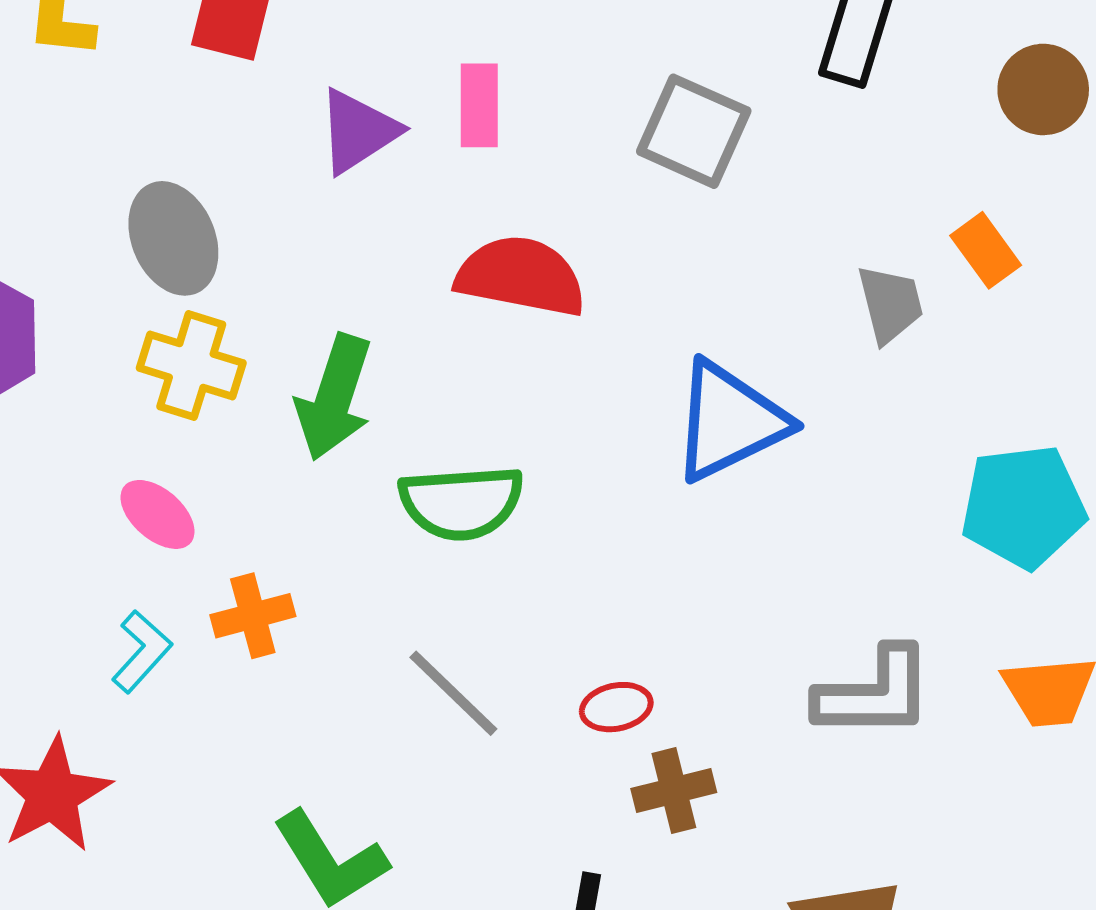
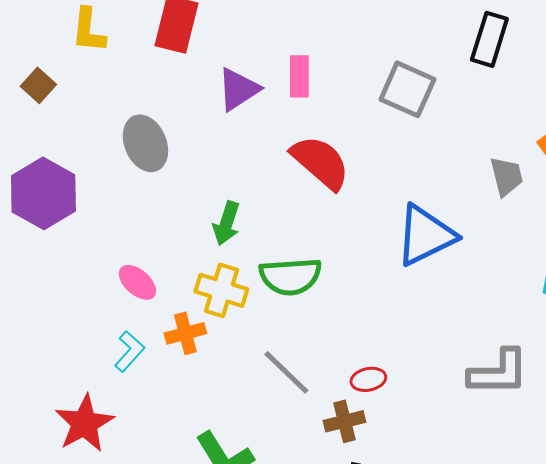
red semicircle: (521, 276) -> (320, 162), turned 30
yellow cross: (191, 366) -> (221, 290), moved
green arrow: (334, 397) -> (226, 223), size x0.7
brown cross: (674, 790) -> (344, 421), moved

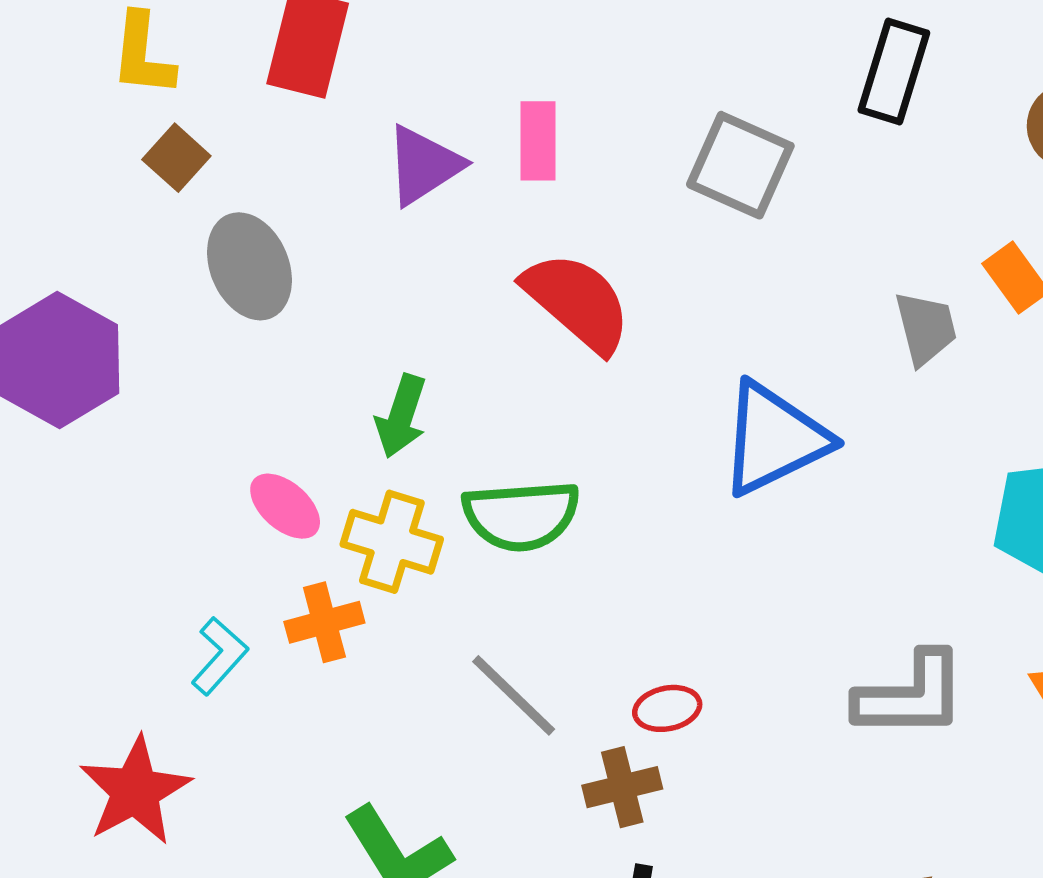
brown square: (38, 85) -> (176, 158), moved
pink ellipse: (137, 282) -> (285, 506), moved

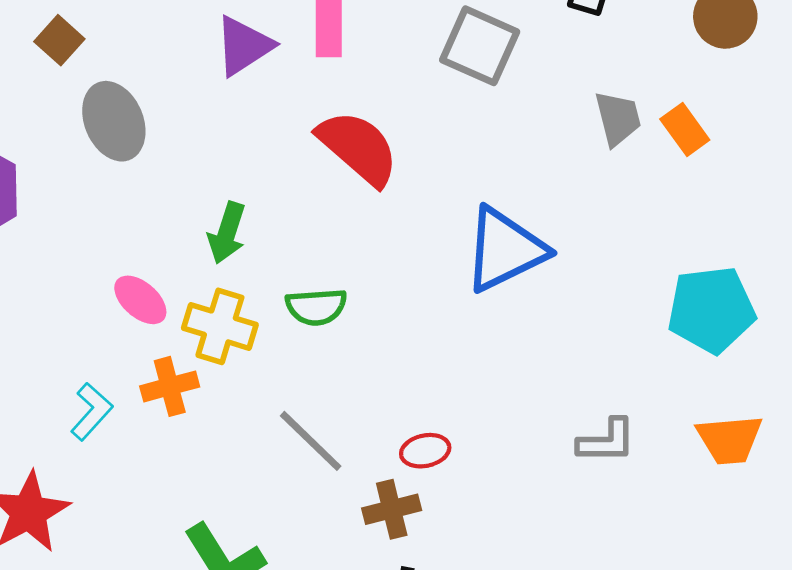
gray trapezoid: (926, 328) -> (618, 118), moved
green semicircle: (521, 515) -> (316, 307), size x0.7
gray L-shape: (911, 695) -> (607, 441), size x0.7

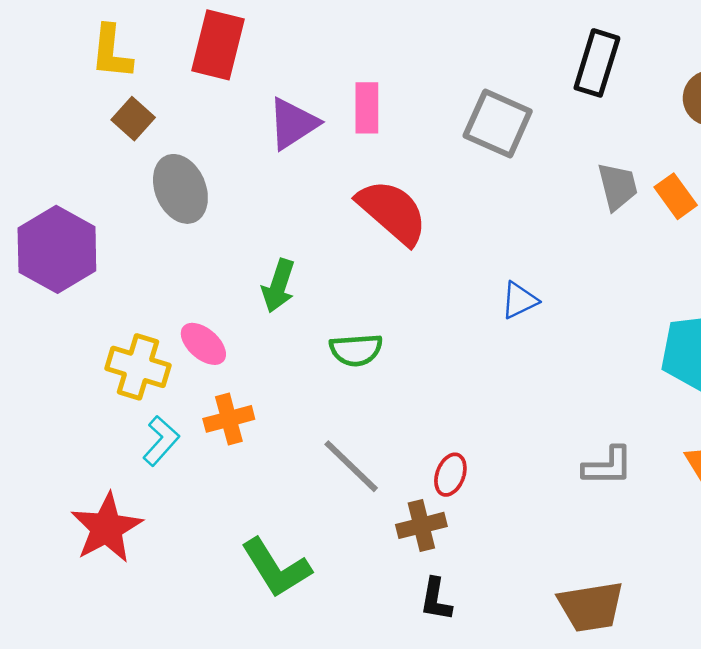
blue triangle: (505, 250) -> (519, 300), size x0.5
yellow cross: (220, 326) -> (138, 367), moved
red ellipse: (425, 451) -> (450, 475), turned -57

